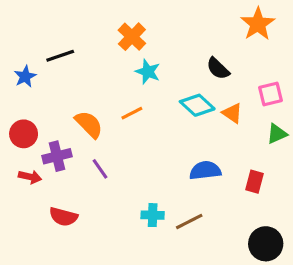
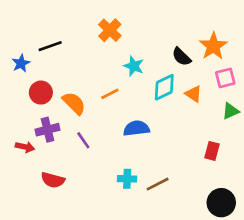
orange star: (258, 24) -> (213, 46), moved
cyan star: (148, 72) -> (134, 66), moved
cyan diamond: (197, 105) -> (164, 87), turned -68
red circle: (24, 134) -> (41, 93), moved
blue semicircle: (205, 170) -> (136, 128), moved

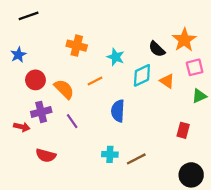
orange cross: (110, 30) -> (77, 46), moved, turned -30
black line: (50, 46) -> (29, 16), moved
blue semicircle: (136, 128) -> (118, 111), turned -80

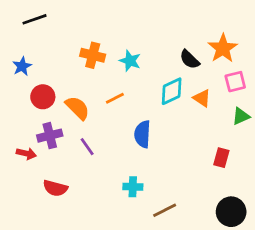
cyan star: (116, 57) -> (130, 61), moved
brown line: (136, 159) -> (165, 210), moved

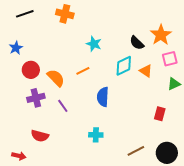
orange cross: (93, 55) -> (65, 14), moved
red arrow: (26, 154) -> (19, 156), moved
brown line: (165, 210) -> (136, 151), moved

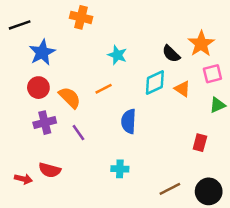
black line: (25, 14) -> (20, 25), moved
blue star: (16, 48) -> (42, 52), moved, size x1.5
red arrow: (19, 156) -> (23, 179), moved

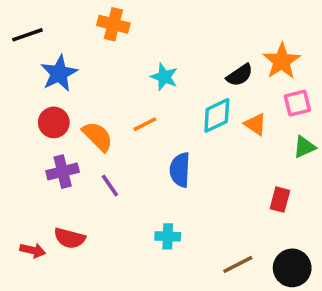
black semicircle: (171, 54) -> (240, 75), turned -78

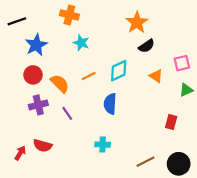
orange star: (282, 61) -> (137, 22), moved
cyan star: (164, 77) -> (81, 43), moved
cyan diamond: (217, 115) -> (119, 71), moved
red arrow: (33, 250) -> (20, 153), turned -72

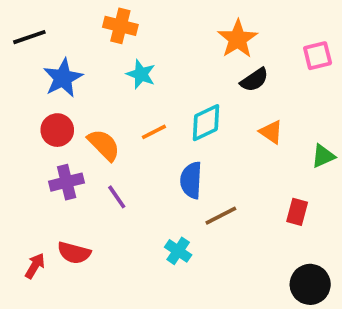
pink square: (182, 63) -> (318, 56), moved
cyan cross: (103, 145) -> (178, 251), turned 32
brown line: (145, 162) -> (221, 216), moved

